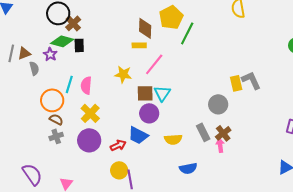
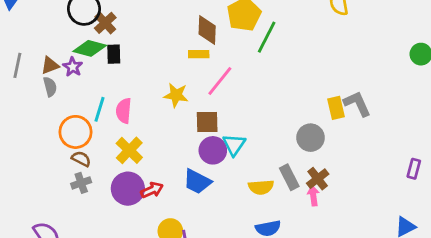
brown triangle: (24, 53) -> (50, 65), moved
cyan triangle: (162, 93) -> (234, 145), moved
yellow semicircle: (173, 139) -> (261, 187), moved
red arrow: (118, 145) -> (152, 190), moved

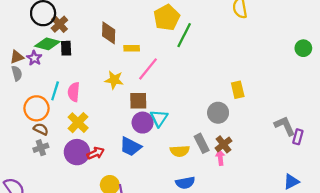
brown diamond: (207, 30) -> (109, 33), moved
gray L-shape: (357, 104) -> (285, 126), moved

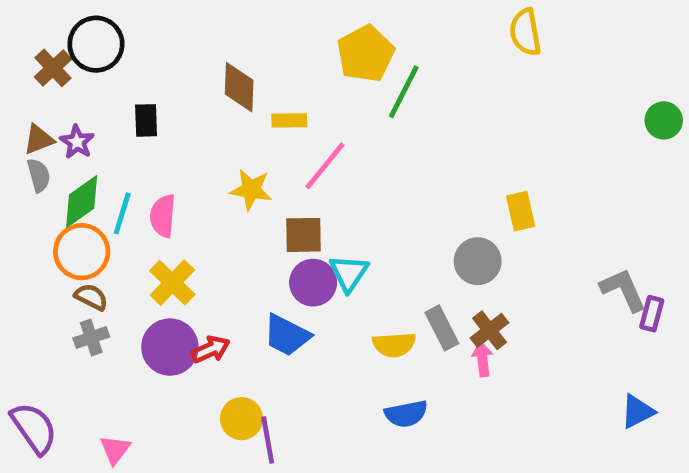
brown cross: (59, 24) -> (53, 68), moved
green diamond: (47, 44) -> (82, 202), moved, turned -50

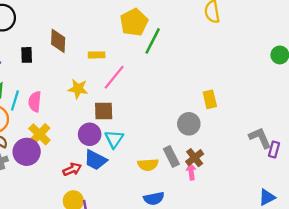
brown diamond: (239, 87) -> (58, 41), moved
cyan triangle: (349, 273) -> (114, 139), moved
purple circle: (313, 283) -> (90, 134), moved
purple circle: (170, 347) -> (27, 152), moved
red arrow: (210, 349) -> (72, 169), moved

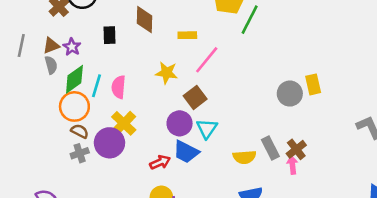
brown square: (104, 111) -> (195, 97), turned -36
gray circle: (189, 124) -> (290, 94), moved

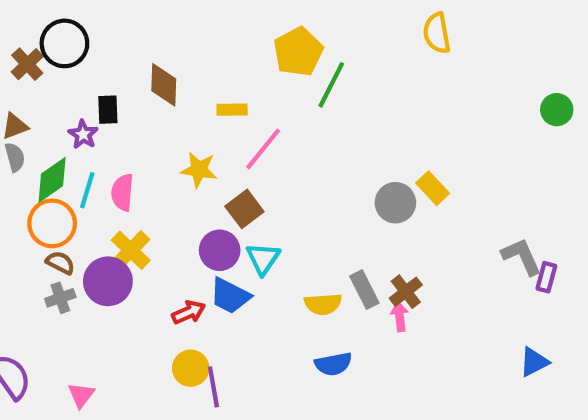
purple star: (72, 47) -> (83, 134), moved
yellow rectangle: (313, 84) -> (433, 188), turned -30

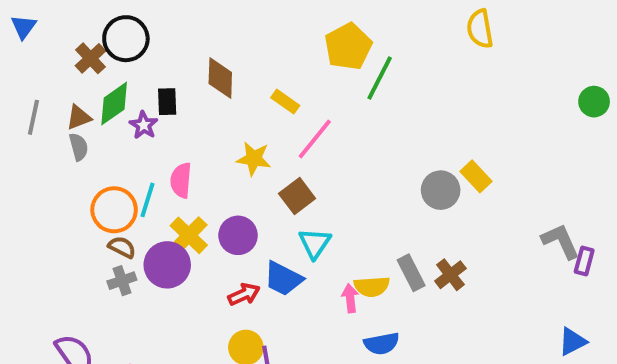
yellow rectangle: (232, 110) -> (285, 102), turned 36
green diamond: (52, 180) -> (114, 104), moved
cyan line: (87, 190) -> (148, 200), moved
purple circle: (220, 250) -> (238, 235), moved
pink arrow: (400, 316) -> (350, 298), moved

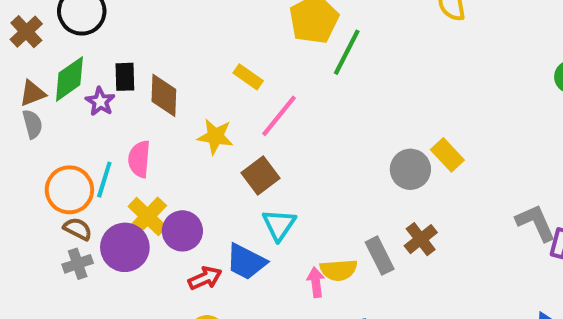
brown cross: (90, 58) -> (26, 32), moved
brown diamond: (220, 78) -> (164, 95), moved
purple circle: (238, 235) -> (182, 231), moved
brown cross: (450, 275) -> (421, 239), moved

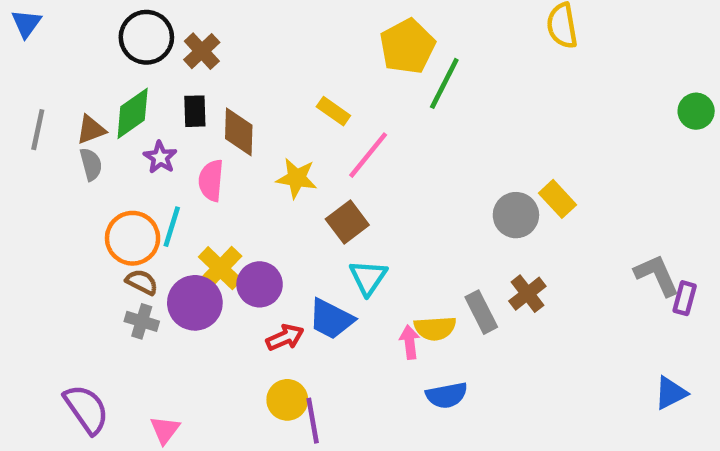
brown cross: (26, 32) -> (202, 51), moved
purple star: (100, 101) -> (160, 157), moved
pink semicircle: (139, 159) -> (211, 180), moved
gray cross: (78, 264) -> (142, 321), turned 36

